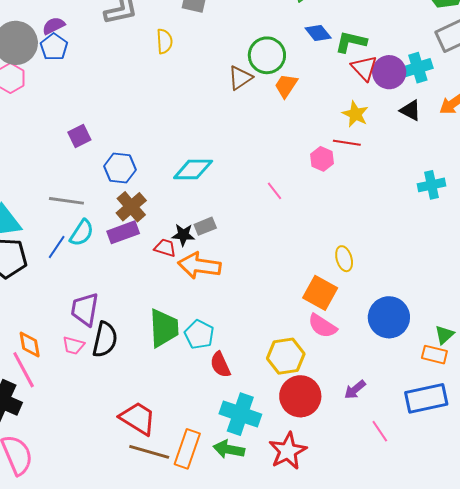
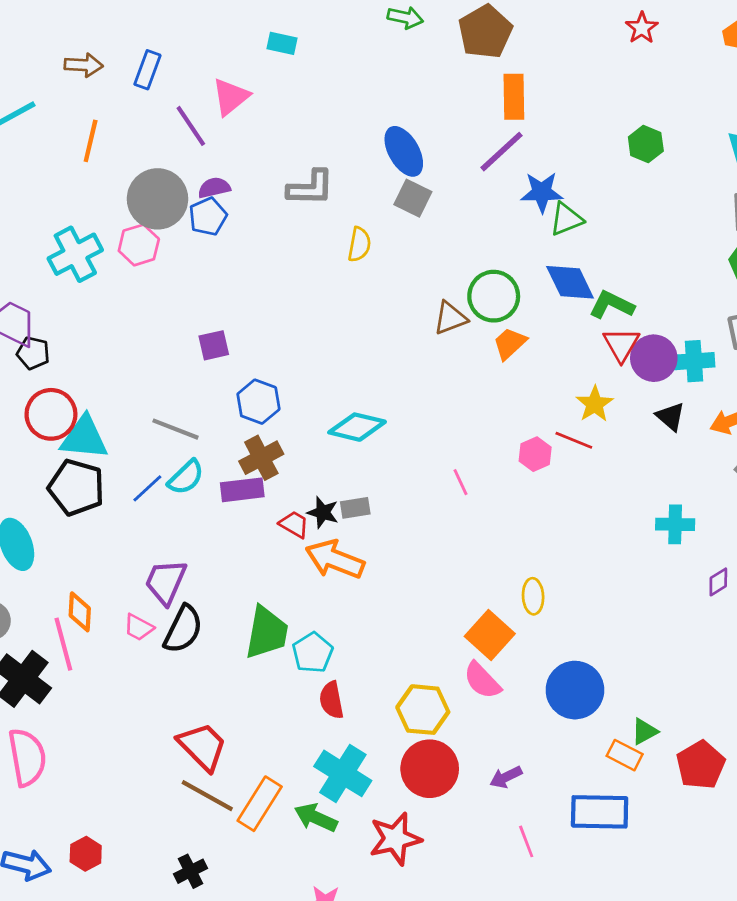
blue diamond: (318, 33) -> (570, 282), size x1.4

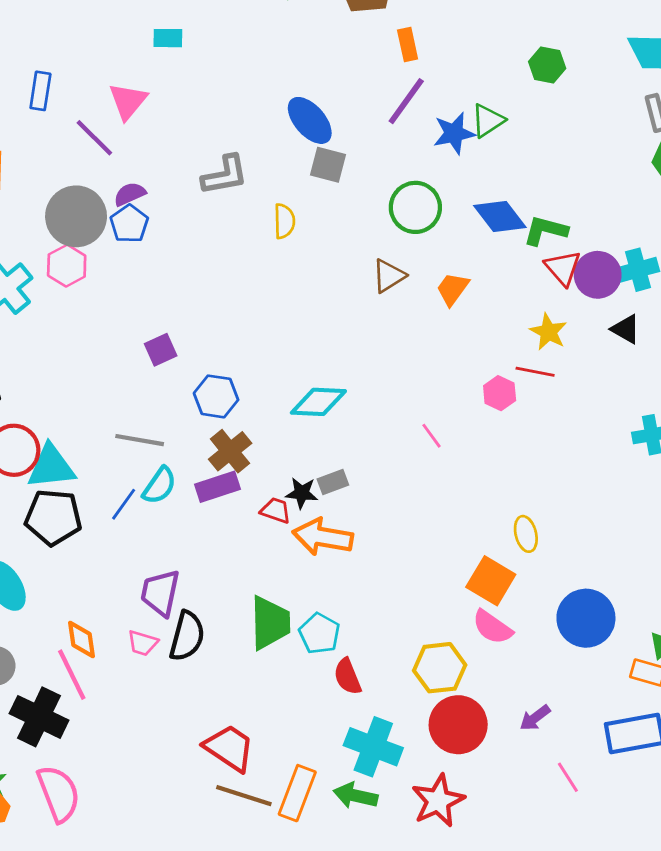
orange rectangle: (514, 97) -> (408, 45), size x0.7
green triangle: (566, 219) -> (488, 121), moved
green circle: (494, 296) -> (415, 207), moved

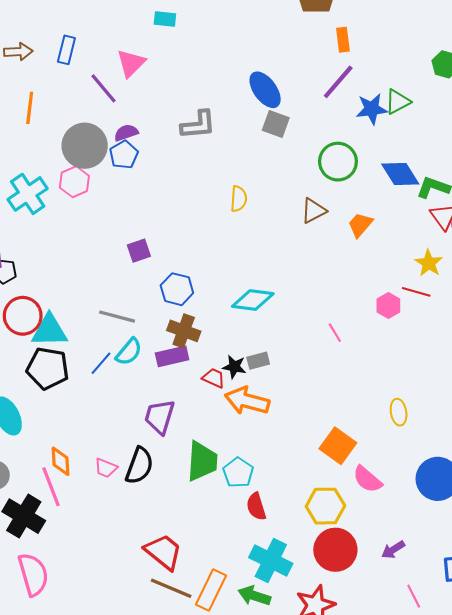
yellow semicircle: (284, 221) -> (239, 199), moved
brown cross: (230, 451) -> (184, 331), turned -36
orange square: (491, 581) -> (338, 446), moved
purple trapezoid: (160, 593) -> (160, 417), moved

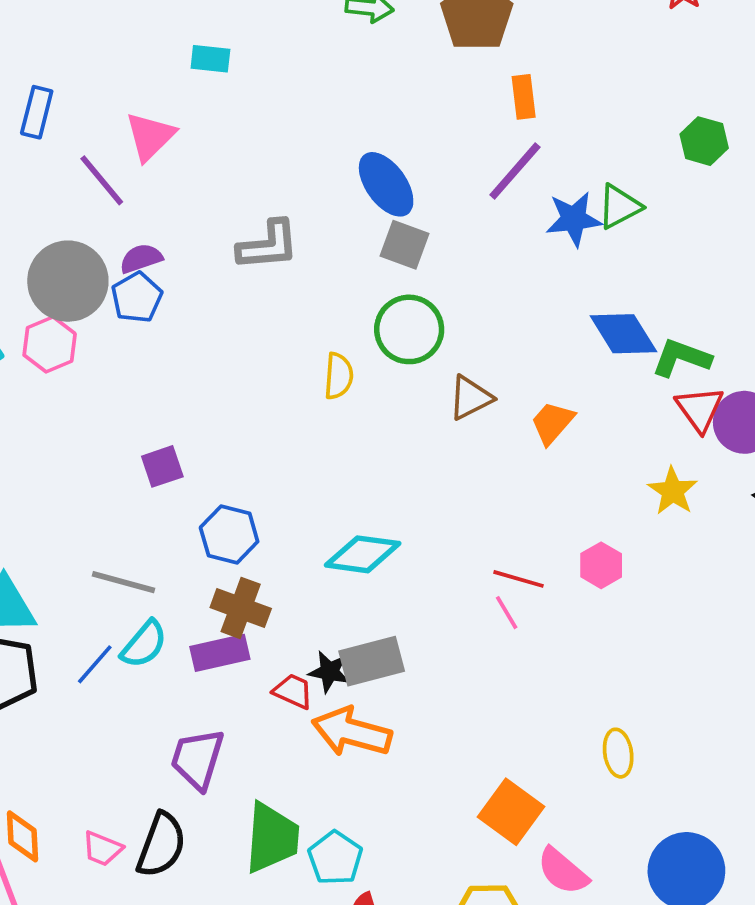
green circle: (338, 162) -> (409, 329), moved
red line: (416, 292) -> (518, 579), moved
gray rectangle: (258, 361) -> (372, 661), size x1.6

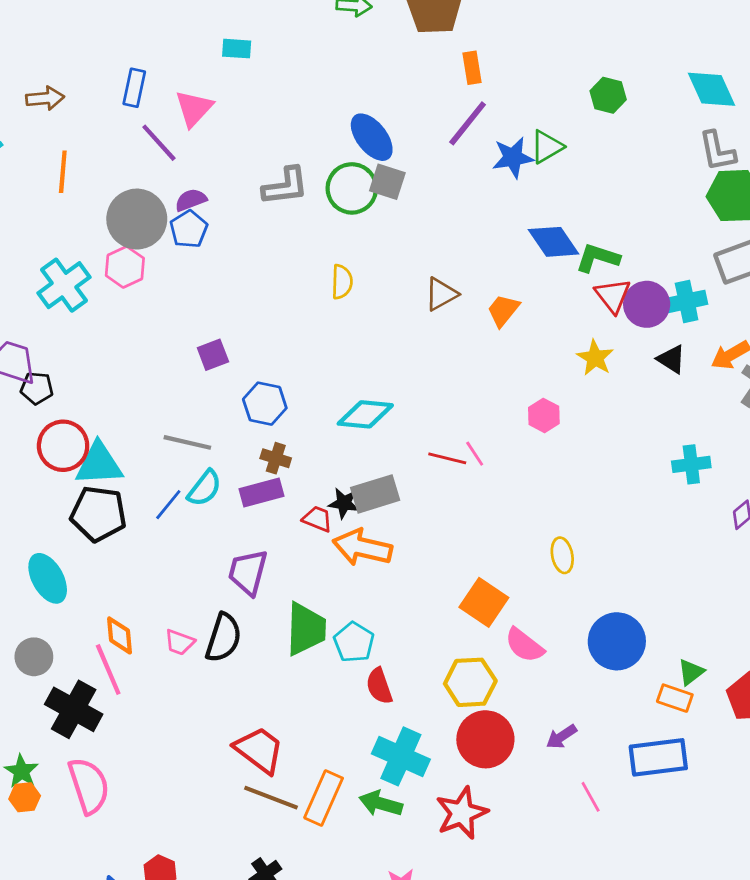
blue rectangle: (37, 112) -> (134, 88), moved
green circle: (409, 329) -> (352, 188), moved
red line: (518, 579) -> (447, 458), moved
brown cross: (241, 608) -> (276, 458), size x0.7

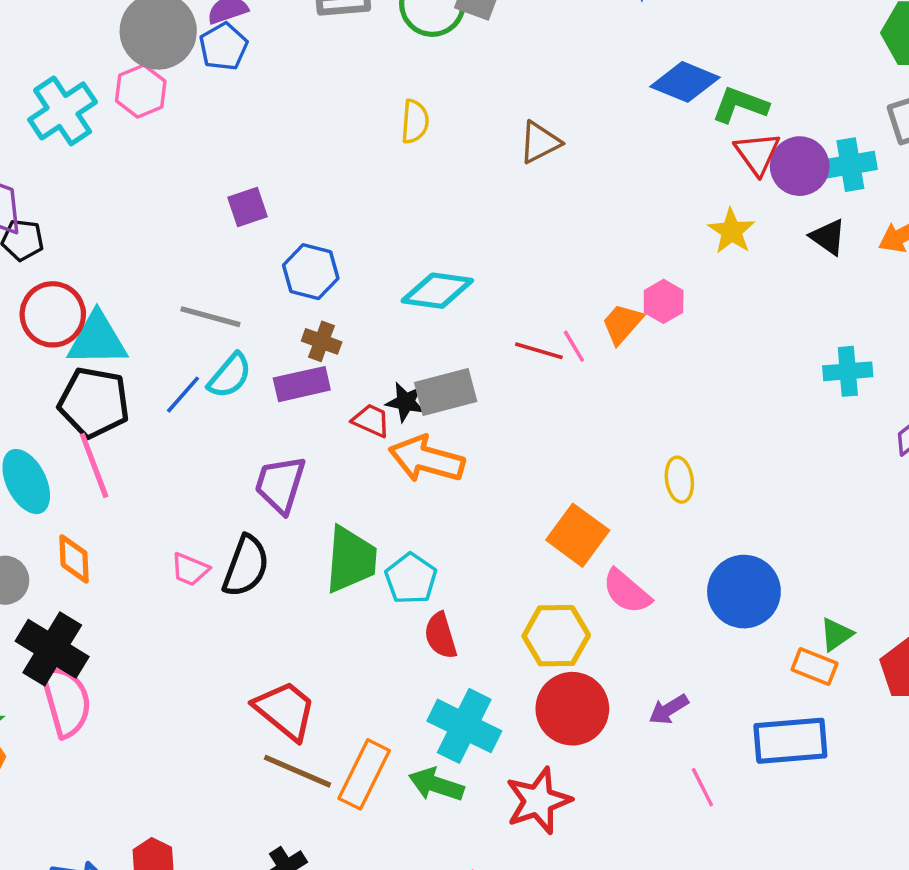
blue diamond: (554, 242) -> (685, 82), turned -36
orange trapezoid: (503, 310) -> (622, 324), moved
orange diamond: (120, 635) -> (74, 559), moved
pink line: (108, 669) -> (94, 465), moved
pink semicircle: (89, 786) -> (66, 701), moved

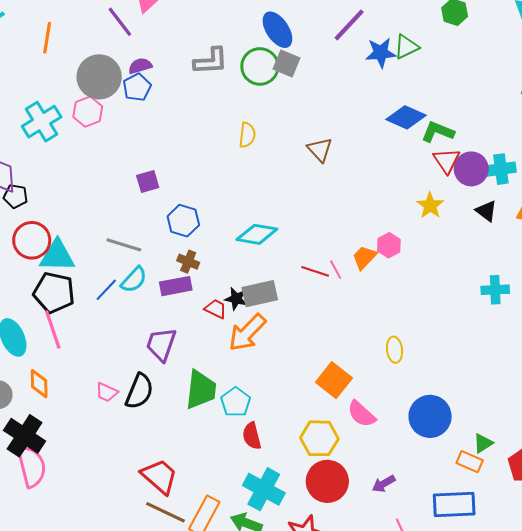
brown triangle: (540, 142) -> (320, 150), turned -48
orange arrow: (427, 459) -> (247, 333), turned -63

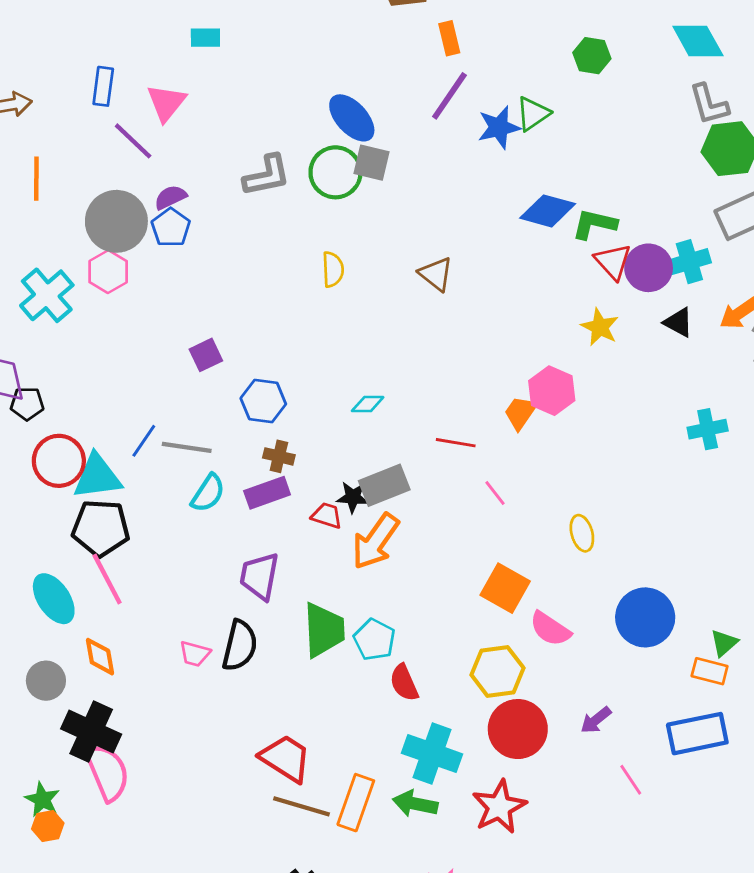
cyan diamond: (257, 234) -> (368, 404), size x0.6
pink hexagon: (389, 245) -> (552, 391), size x1.4
pink line: (336, 270) -> (495, 493), moved
blue line: (106, 290) -> (144, 441), moved

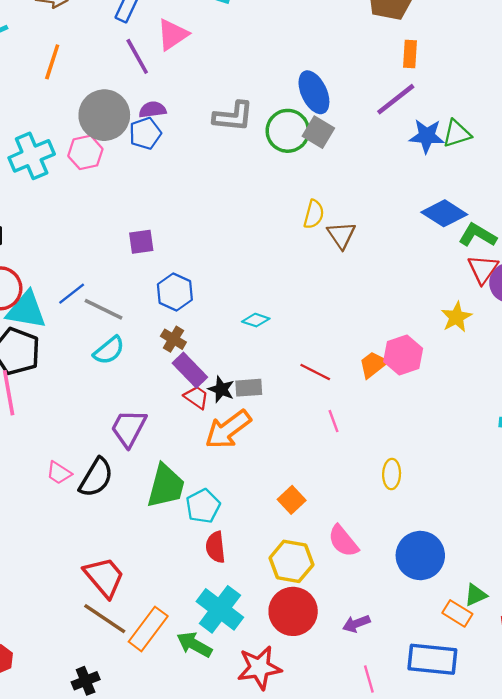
yellow semicircle: (333, 269) -> (314, 214), moved
gray rectangle: (384, 485) -> (249, 388), size x0.7
purple rectangle: (267, 493) -> (190, 370), moved, turned 48
orange square: (505, 588) -> (292, 500), moved, size x0.7

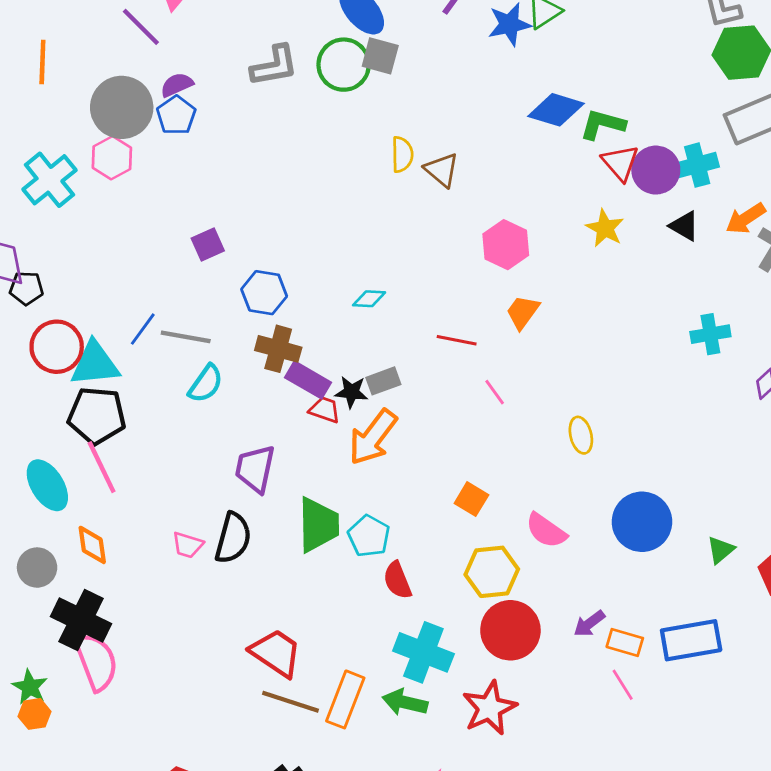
brown cross: (173, 339) -> (278, 349), size x1.4
pink hexagon: (403, 355) -> (506, 245), moved
orange rectangle: (457, 613) -> (625, 642), moved

